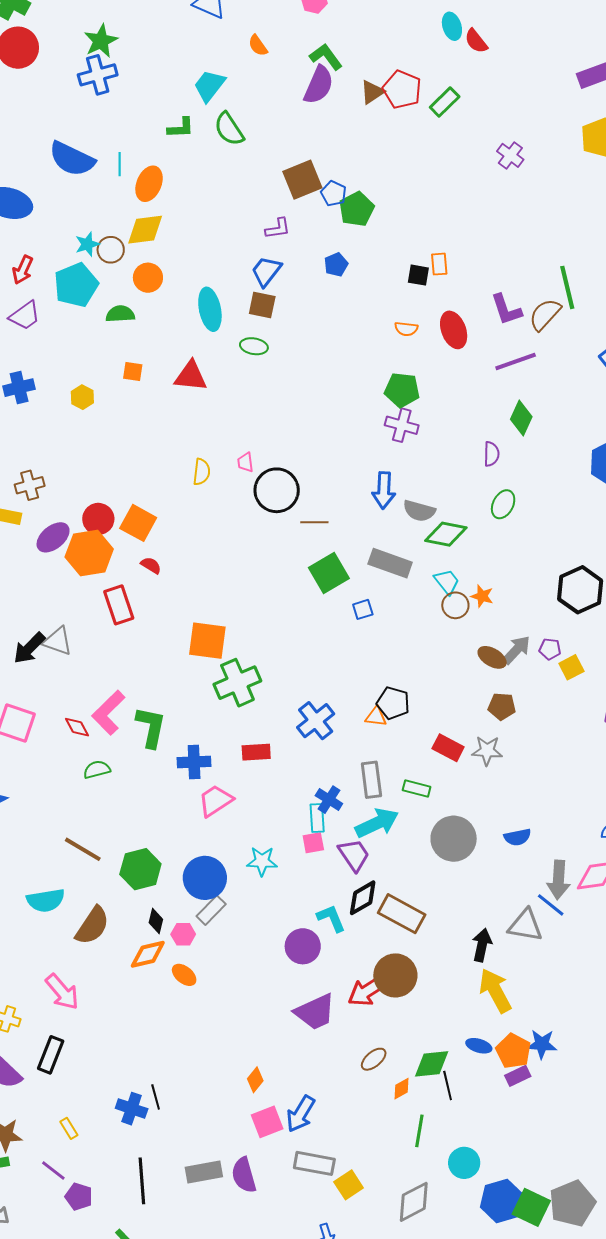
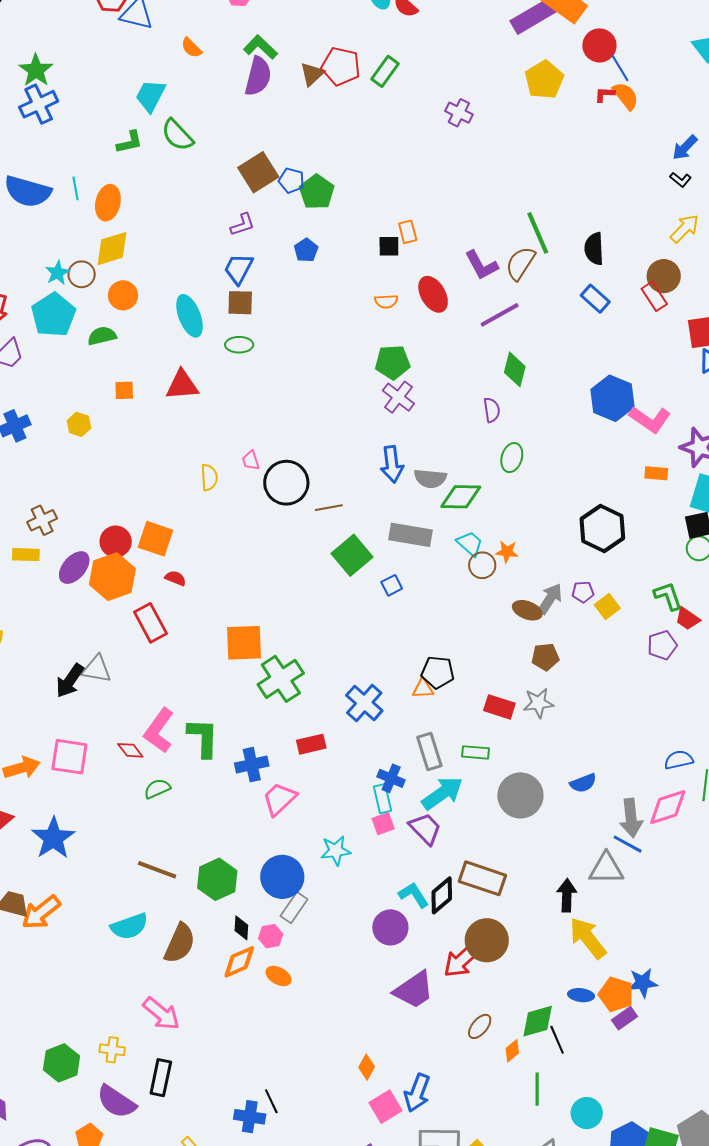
purple cross: (402, 425) -> (398, 397), turned 32
black diamond: (363, 898) -> (442, 895), moved

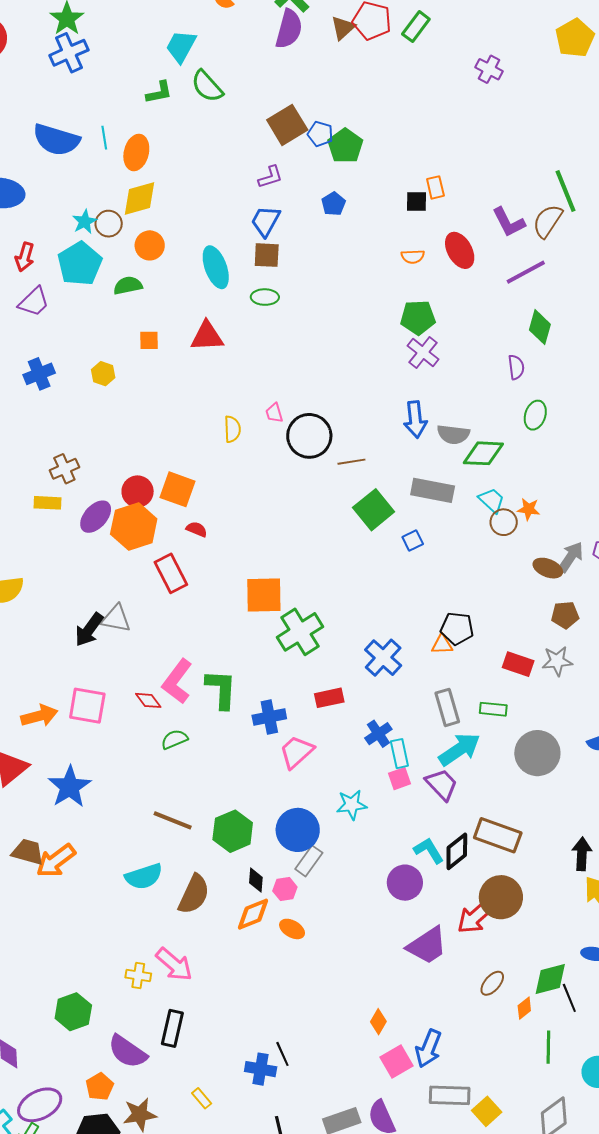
blue cross: (391, 778) -> (378, 734), moved, turned 32
yellow cross: (112, 1050) -> (138, 975), moved

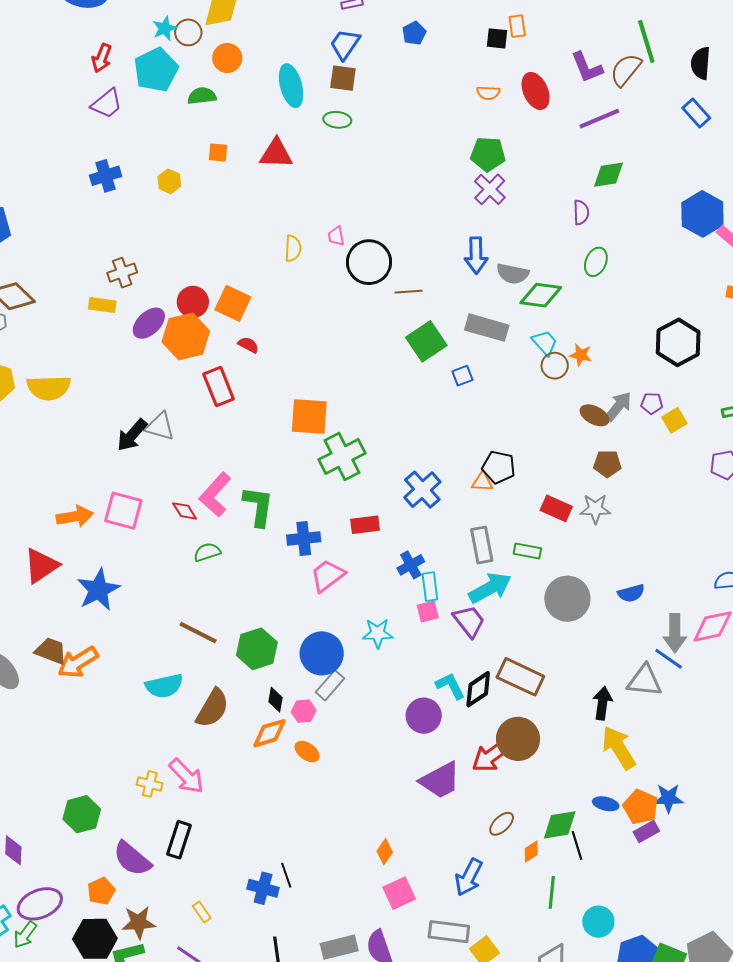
green diamond: (540, 327) -> (609, 175), turned 60
blue arrow: (428, 1048) -> (469, 877), moved

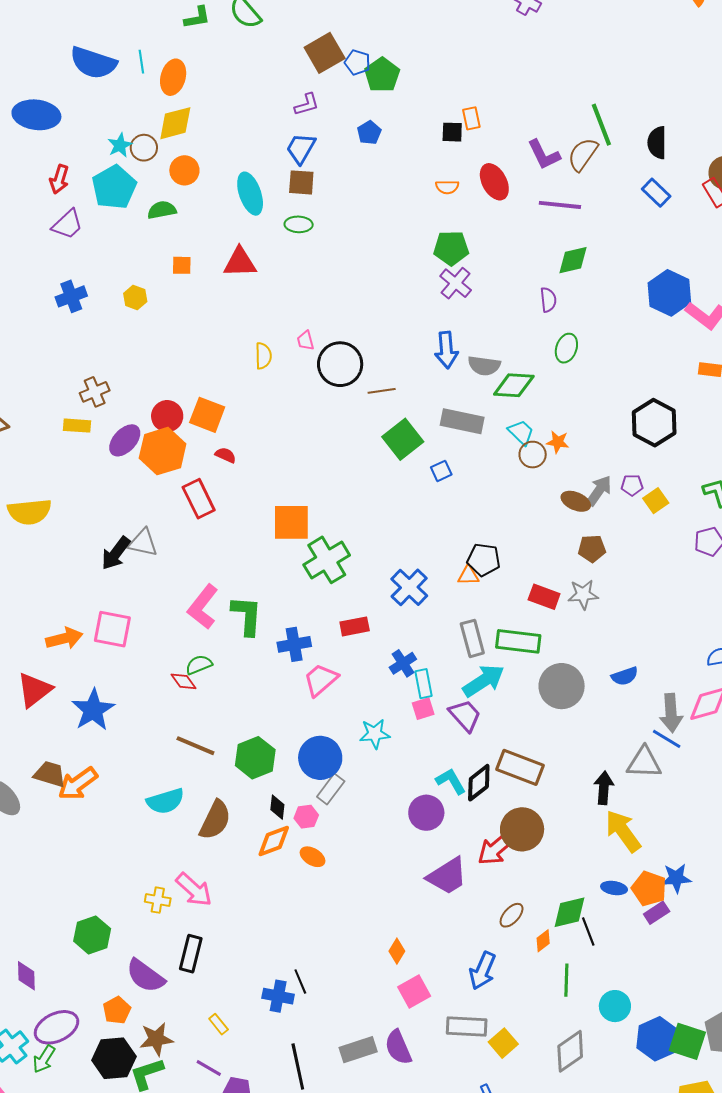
purple line: (599, 119) -> (560, 205), turned 33
red diamond: (185, 511) -> (184, 681), moved
green rectangle: (527, 551) -> (518, 641), size x1.6

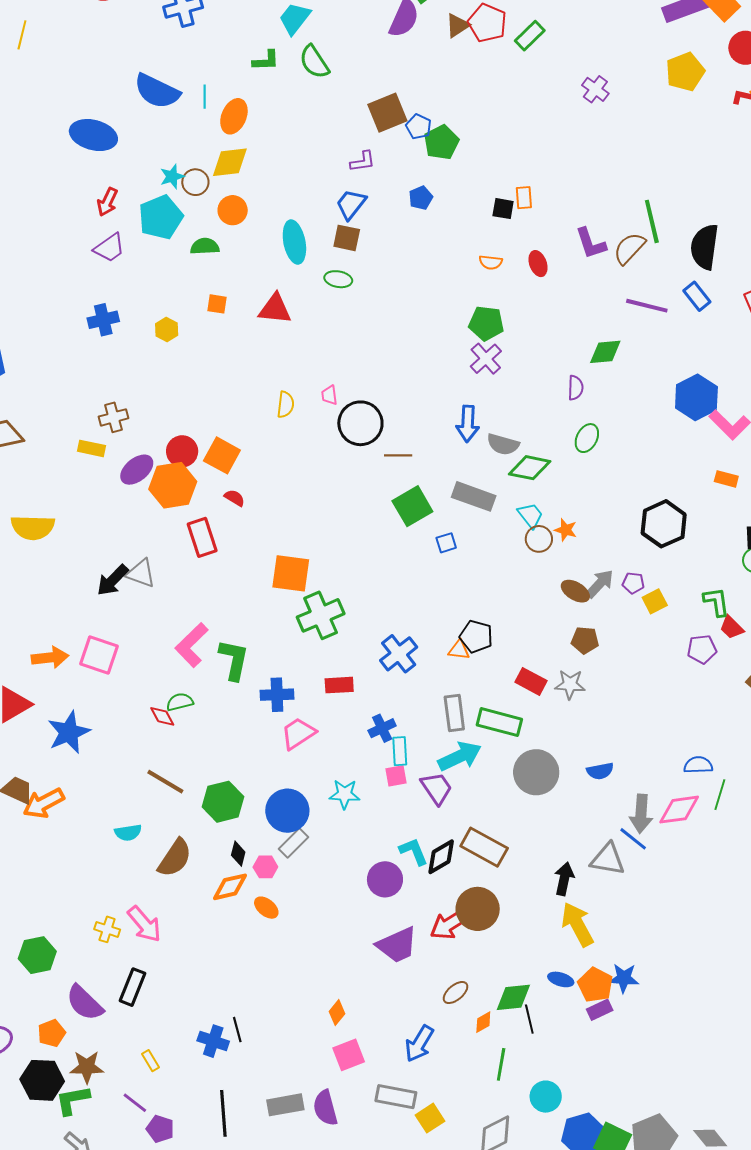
black semicircle: (657, 143) -> (705, 247), size x1.4
red ellipse: (494, 182) -> (538, 264), size x0.7
purple line: (560, 205) -> (647, 306), moved
cyan semicircle: (165, 801) -> (128, 833), size x0.7

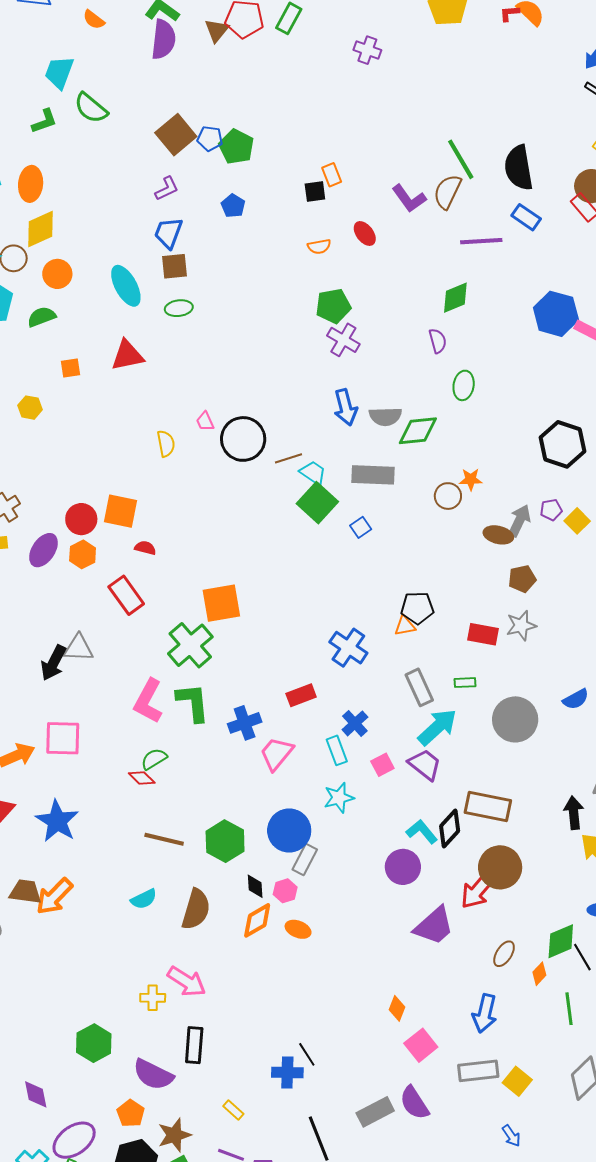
orange hexagon: (173, 485) -> (83, 554), size x0.6
cyan trapezoid: (530, 515) -> (313, 473), moved
green cross: (321, 615) -> (190, 645), moved
green rectangle: (499, 722) -> (465, 683), size x0.5
cyan rectangle: (400, 751) -> (337, 750), moved

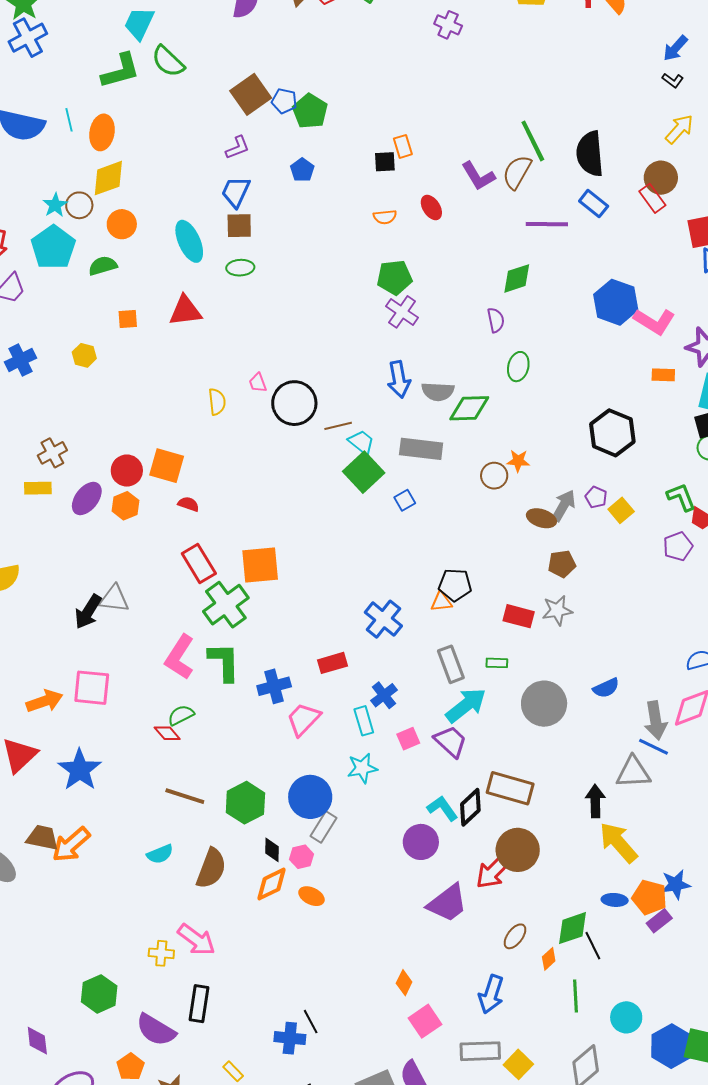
green L-shape: (44, 121) -> (121, 71), size x1.5
purple pentagon: (551, 510) -> (596, 497), turned 30
red rectangle: (126, 595) -> (199, 563), moved

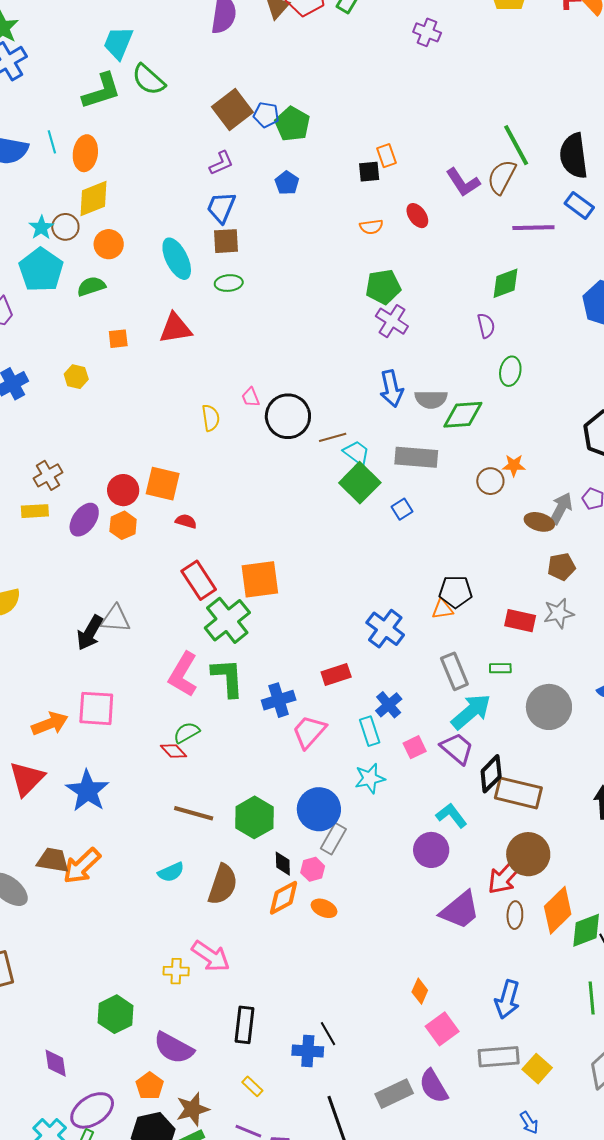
black diamond: (470, 807) -> (491, 774), moved
brown ellipse: (515, 936) -> (515, 915), moved, turned -32
orange diamond: (549, 959) -> (558, 910), moved, size x2.0
black rectangle: (199, 1004) -> (245, 1025), moved

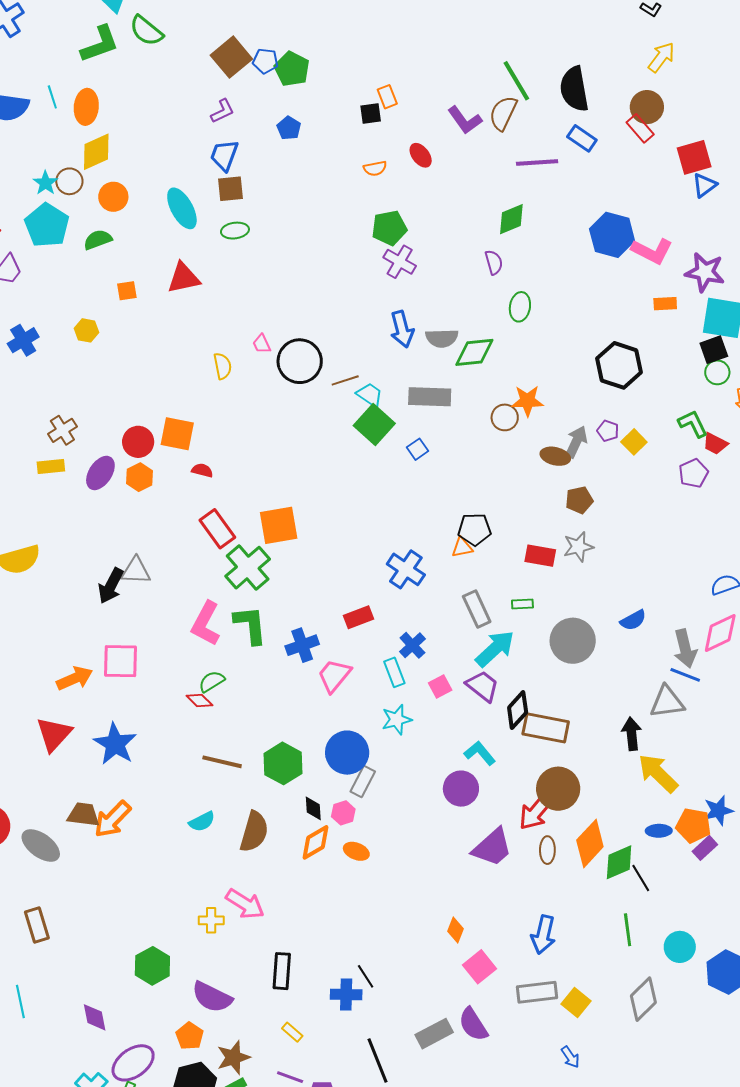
orange star: (514, 465) -> (527, 401), size x1.4

